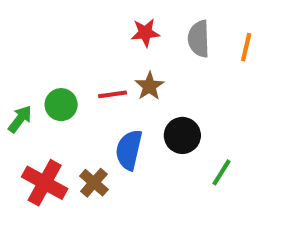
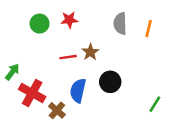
red star: (145, 33) -> (69, 20), moved
green circle: (61, 105) -> (40, 24), moved
green line: (221, 172) -> (155, 104), moved
red cross: (45, 183) -> (32, 93), moved

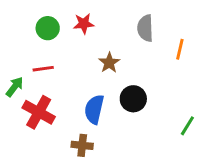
orange line: (149, 29) -> (180, 49), moved
red line: (68, 57) -> (43, 69), moved
brown cross: (57, 110) -> (82, 145), moved, turned -35

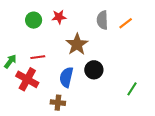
orange line: (180, 49) -> (126, 23), moved, turned 40
brown star: (109, 63) -> (77, 44), size x1.5
red line: (43, 69) -> (38, 57), moved

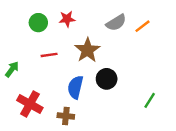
gray semicircle: (102, 20) -> (116, 23), turned -120
red line: (38, 57) -> (49, 55), moved
red cross: (27, 79) -> (30, 104), moved

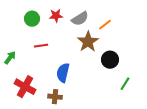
gray semicircle: (116, 23) -> (80, 19), moved
orange line: (142, 26) -> (105, 25), moved
brown star: (87, 50) -> (88, 42), moved
black circle: (107, 79) -> (110, 60), moved

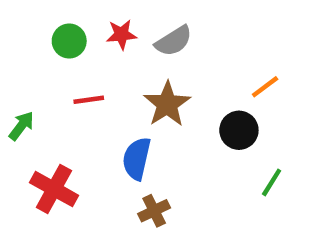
orange line: (105, 25) -> (265, 87), moved
brown star: (88, 42) -> (167, 104), moved
brown cross: (55, 97) -> (154, 211), moved, turned -32

